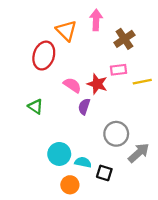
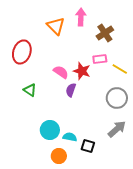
red ellipse: (44, 56) -> (22, 52), moved
yellow line: (142, 82) -> (120, 69), turned 42
gray circle: (116, 134) -> (117, 98), moved

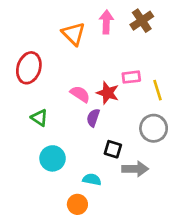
brown cross: (105, 33) -> (142, 21), moved
yellow line: (120, 69) -> (158, 90), turned 42
gray arrow: (117, 129) -> (135, 169), moved, turned 42
cyan circle: (50, 130) -> (53, 158), moved
black square: (88, 146) -> (113, 149), moved

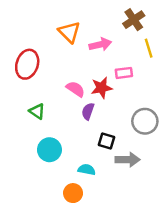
pink arrow: (106, 22) -> (100, 44), moved, turned 75
yellow line: (158, 90) -> (149, 48), moved
red star: (108, 93) -> (102, 88), turned -30

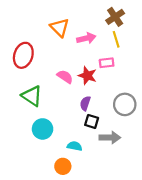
yellow line: (149, 48) -> (116, 39), moved
red star: (102, 88) -> (87, 76), turned 30
green triangle: (37, 111) -> (32, 96), size x1.5
purple semicircle: (88, 111) -> (85, 103), moved

